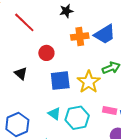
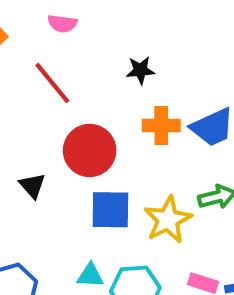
red circle: (46, 53) -> (90, 150), size x1.6
cyan triangle: (54, 114) -> (90, 275), turned -40

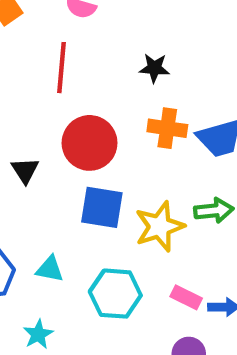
red line: (52, 83) -> (61, 68), turned 36
cyan triangle: (90, 275) -> (50, 269), moved

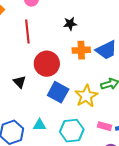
blue square: (102, 207) -> (58, 92), turned 30

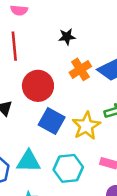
orange cross: (81, 50) -> (80, 69), turned -30
cyan triangle: (39, 125) -> (29, 161), size x1.5

